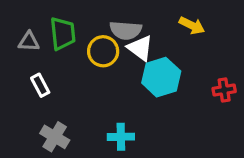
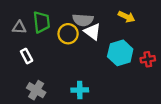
cyan hexagon: (161, 77) -> (120, 53), moved

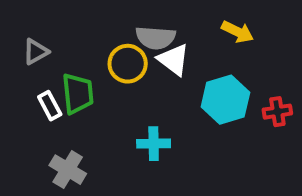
green trapezoid: (41, 22) -> (78, 94), moved
gray triangle: (19, 27) -> (36, 52), turned -32
cyan cross: (80, 90) -> (154, 144), moved

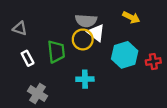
gray triangle: (36, 52) -> (20, 28), turned 48
yellow circle: (128, 64) -> (83, 39), moved
green trapezoid: (78, 94) -> (56, 52), moved

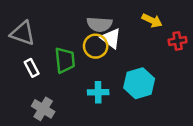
gray triangle: (20, 28) -> (23, 33), size x1.5
cyan hexagon: (125, 55) -> (139, 83), moved
red cross: (153, 62) -> (178, 41), moved

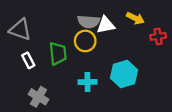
white triangle: (111, 38) -> (106, 25), moved, turned -48

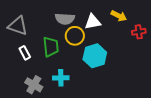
gray semicircle: (89, 22) -> (65, 19), moved
cyan hexagon: (124, 74) -> (95, 56), moved
cyan cross: (87, 82) -> (61, 78), moved

